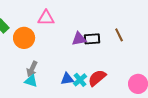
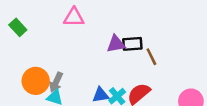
brown line: (119, 35) -> (151, 57), moved
orange circle: (24, 38) -> (36, 81), moved

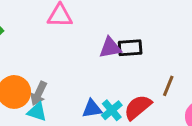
brown line: (151, 57) -> (168, 86), moved, turned 48

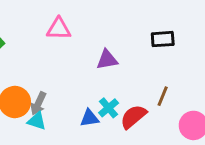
black rectangle: (130, 48) -> (163, 39), moved
cyan cross: (112, 110) -> (109, 108), moved

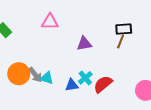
brown line: (163, 96) -> (121, 42), moved
gray arrow: (38, 103) -> (35, 75), turned -63
cyan triangle: (37, 121) -> (47, 78), moved

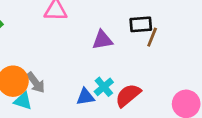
black rectangle: (124, 29) -> (141, 24), moved
cyan triangle: (47, 78) -> (23, 101), moved

